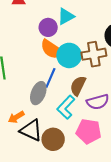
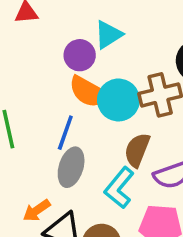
blue line: (50, 78) -> (65, 133), moved

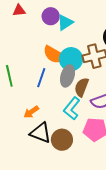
purple circle: (80, 55) -> (51, 16), moved
gray ellipse: (71, 167) -> (68, 76), moved
orange arrow: (37, 211) -> (31, 112), moved

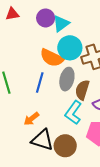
cyan circle: (71, 59) -> (70, 48), moved

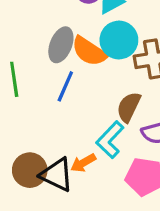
gray ellipse: (67, 79) -> (61, 45), moved
orange arrow: (31, 119) -> (83, 163), moved
brown circle: (65, 146) -> (30, 170), moved

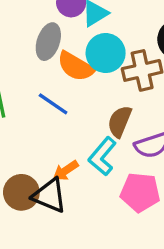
gray ellipse: (61, 45) -> (48, 42), moved
blue line: (65, 86) -> (53, 104), turned -76
orange arrow: (83, 163) -> (66, 171), moved

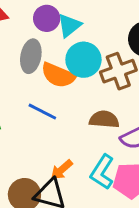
brown semicircle: (120, 121) -> (104, 119), turned 80
cyan L-shape: (102, 156) -> (102, 172), moved

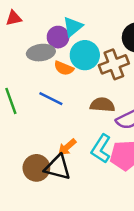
purple circle: (47, 18) -> (58, 37), moved
gray ellipse: (31, 56) -> (41, 53), turned 72
orange semicircle: (58, 75) -> (64, 68), size x0.7

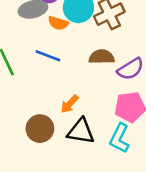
cyan L-shape: (101, 149) -> (120, 138), moved
black triangle: (58, 167) -> (81, 131), moved

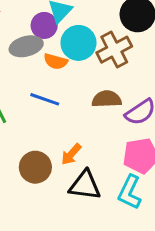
brown circle: (40, 129) -> (35, 167), moved

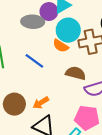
orange semicircle: (56, 61) -> (61, 46), moved

